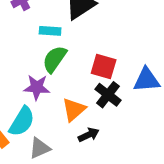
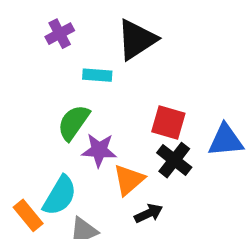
green semicircle: (55, 59) -> (74, 123), moved
purple star: (37, 87) -> (99, 150), moved

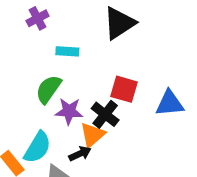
black triangle: (137, 40) -> (119, 23), moved
black cross: (174, 160) -> (105, 114), moved
black arrow: (149, 213) -> (80, 154), moved

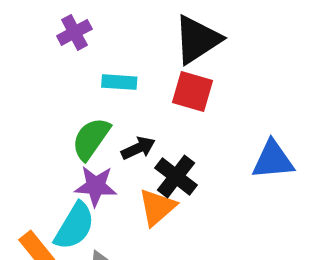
red square: (124, 89) -> (193, 91), moved
purple star: (69, 111) -> (96, 186), moved
black arrow: (80, 154) -> (138, 148), moved

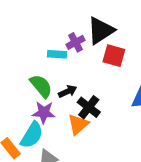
purple cross: (74, 32) -> (76, 42), moved
red square: (193, 91) -> (114, 56), moved
green semicircle: (91, 139) -> (41, 86), turned 105

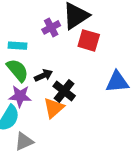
cyan rectangle: (57, 54) -> (17, 46), moved

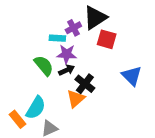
cyan rectangle: (17, 46) -> (57, 38), moved
blue triangle: (117, 82) -> (132, 76), turned 50
purple star: (20, 96) -> (67, 54), moved

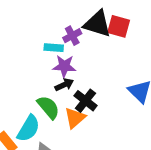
black triangle: (95, 18) -> (97, 24), turned 50
red square: (107, 39) -> (119, 26), moved
green semicircle: (44, 66) -> (48, 107), moved

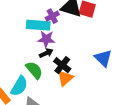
cyan rectangle: (54, 48) -> (38, 25), size x1.6
orange triangle: (75, 118) -> (65, 78), moved

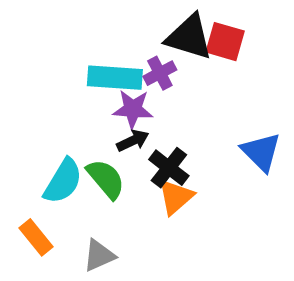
purple cross: (52, 16) -> (160, 73), moved
cyan semicircle: (19, 86) -> (63, 181), moved

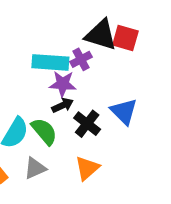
blue triangle: (261, 152) -> (124, 111), moved
orange triangle: (176, 197) -> (87, 168), moved
gray triangle: (99, 255) -> (35, 168), moved

